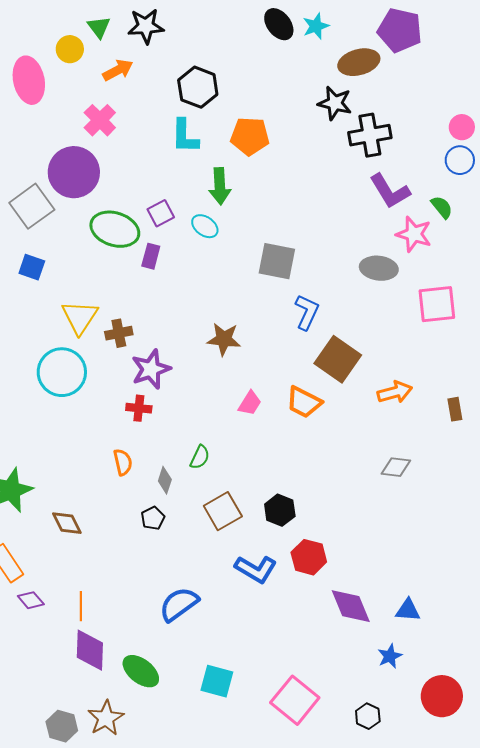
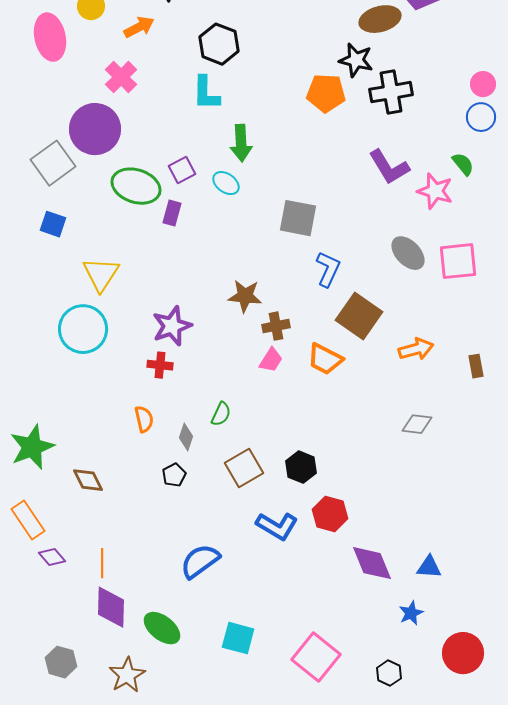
orange pentagon: (250, 136) -> (326, 93), moved
purple L-shape: (390, 191) -> (389, 167), moved
gray ellipse: (379, 268) -> (408, 253), moved, turned 39
brown cross: (119, 333) -> (276, 326), moved
gray hexagon: (62, 726) -> (61, 662), moved

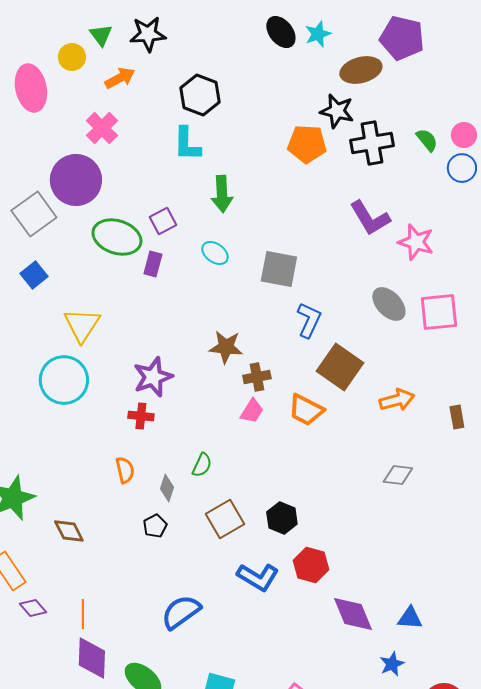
green semicircle: (463, 164) -> (427, 140), moved
cyan ellipse: (226, 183) -> (215, 253), moved
blue square: (53, 224) -> (34, 275), turned 32

